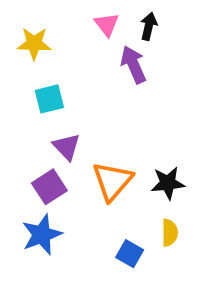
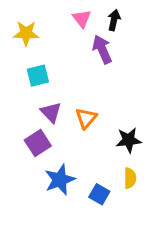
orange triangle: (112, 181) -> (86, 118), moved, size x0.7
blue star: (42, 235) -> (60, 180), moved

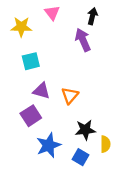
pink triangle: (82, 19) -> (52, 13), moved
purple triangle: (51, 112) -> (41, 91), turned -30
black star: (129, 140) -> (85, 130), moved

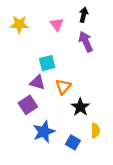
pink triangle: (52, 13) -> (57, 24), moved
purple arrow: (83, 40) -> (86, 42), moved
cyan square: (31, 61) -> (47, 63), moved
black star: (85, 130) -> (80, 107), moved, turned -30

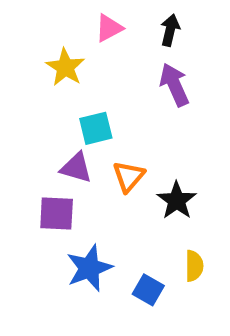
yellow star: (19, 24) -> (65, 67), moved, turned 30
pink triangle: (57, 24) -> (109, 28), moved, turned 40
purple square: (28, 105) -> (57, 213), turned 36
black star: (80, 107) -> (177, 200), moved

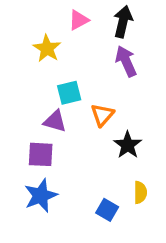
black arrow: (170, 30) -> (123, 22), size x1.4
orange triangle: (129, 176) -> (102, 115), moved
blue star: (89, 268) -> (41, 196), moved

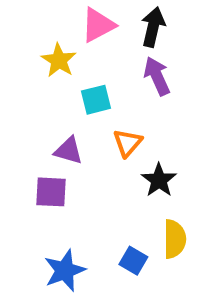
pink triangle: (79, 20) -> (98, 25), size x1.4
cyan square: (69, 93) -> (96, 100), moved
yellow semicircle: (140, 192) -> (175, 239), size x1.4
blue star: (41, 196) -> (65, 270), moved

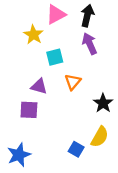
black star: (159, 180) -> (103, 103), moved
yellow semicircle: (175, 239) -> (100, 137), turned 30
blue star: (65, 270) -> (19, 155), moved

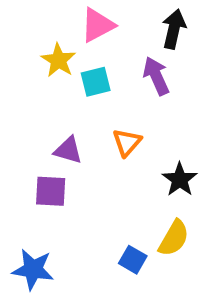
black arrow: (87, 16) -> (174, 29), moved
cyan square: (55, 57) -> (96, 82), moved
blue star: (19, 155) -> (33, 269), turned 30

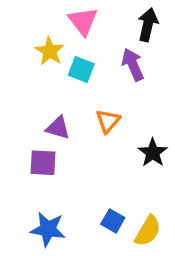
pink triangle: (98, 25) -> (83, 21), turned -40
cyan square: (96, 82) -> (81, 70), turned 35
yellow semicircle: (174, 238) -> (148, 231), moved
blue star: (33, 269) -> (48, 229), moved

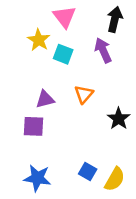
purple triangle: (58, 128) -> (45, 99), turned -30

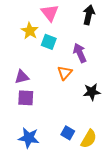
purple arrow: (103, 50) -> (80, 53), moved
purple triangle: (45, 99) -> (22, 77), moved
black star: (119, 119) -> (92, 92), turned 30

